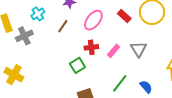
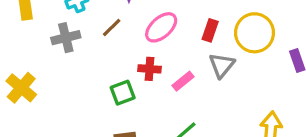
red rectangle: (124, 16) -> (210, 30), turned 56
gray cross: (24, 36) -> (66, 38), moved
gray triangle: (138, 49) -> (222, 65), moved

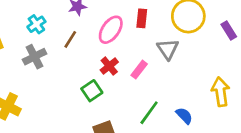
red rectangle: (210, 30) -> (142, 18), moved
red cross: (150, 69) -> (109, 66), turned -30

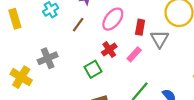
red rectangle: (142, 18) -> (140, 27), moved
gray cross: (35, 57) -> (48, 58), moved

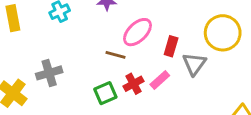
brown line: (78, 25) -> (116, 55), moved, turned 63
red cross: (109, 50) -> (134, 84), moved

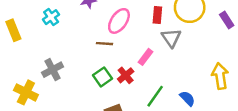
red rectangle: (171, 46) -> (157, 15), moved
red cross: (134, 84) -> (126, 75), moved

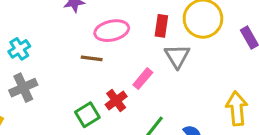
cyan cross: (51, 17) -> (19, 49), moved
pink ellipse: (119, 21) -> (112, 31), turned 40
green square: (103, 77) -> (87, 115), moved

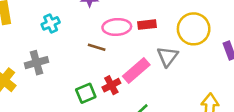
red rectangle: (161, 26) -> (147, 25), moved, turned 66
cyan cross: (19, 49) -> (51, 23), moved
pink rectangle: (143, 79) -> (136, 71), size x1.5

